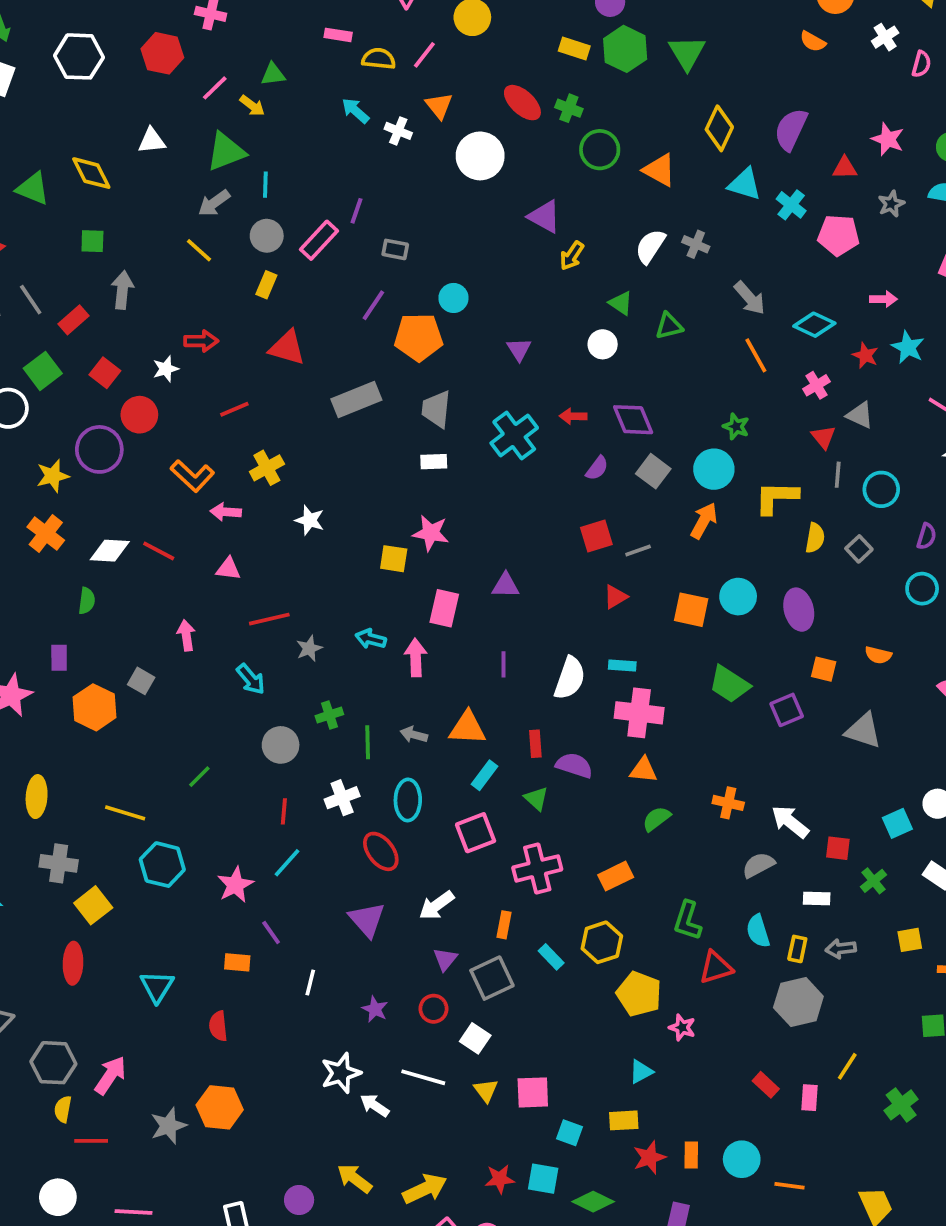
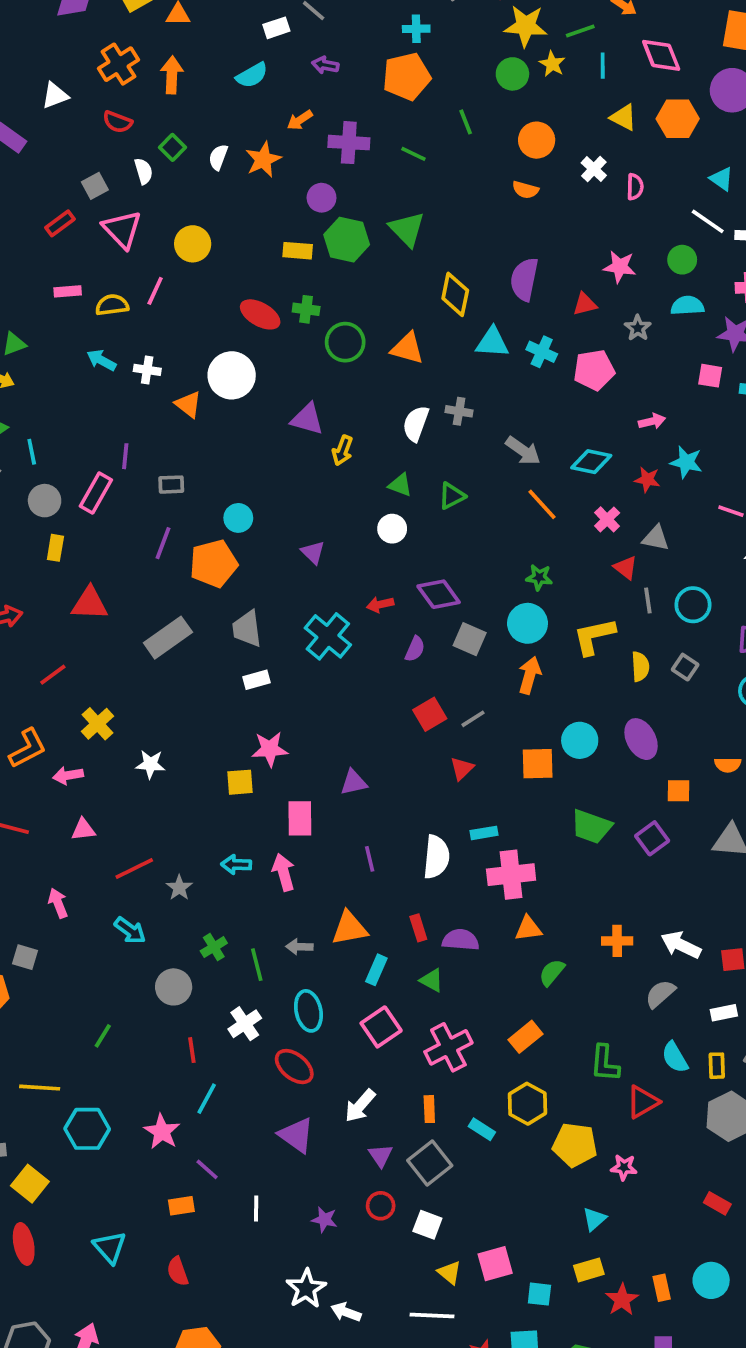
orange triangle: (439, 106) -> (188, 404), moved
orange L-shape: (192, 476) -> (28, 748), turned -57
white line: (423, 1077) -> (432, 1315), moved

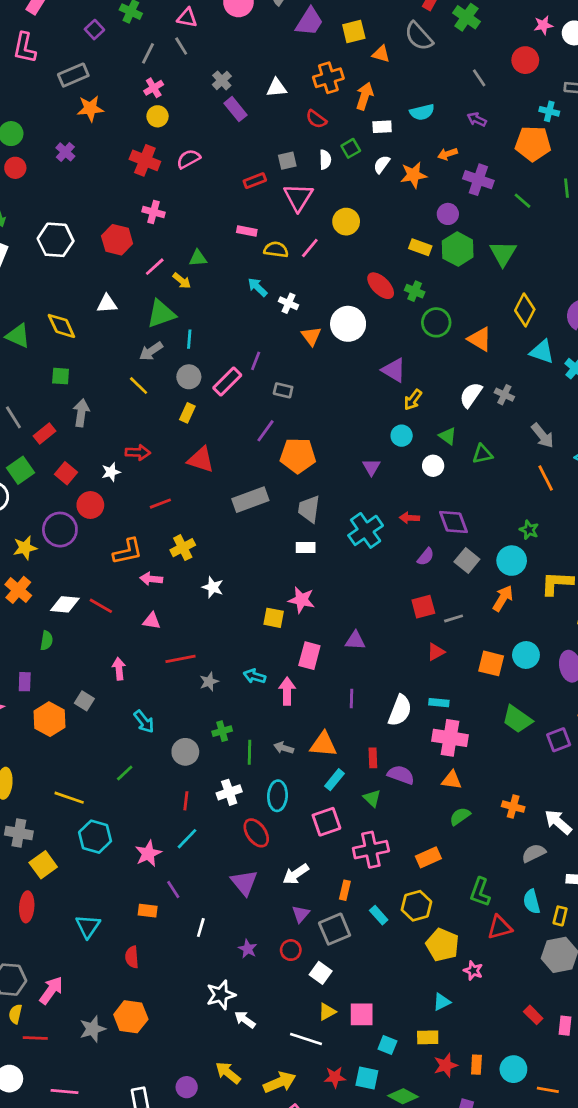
white rectangle: (276, 28) -> (382, 127), moved
cyan circle: (238, 518) -> (402, 436), moved
cyan arrow: (130, 930) -> (144, 722), moved
yellow triangle: (450, 1273) -> (327, 1012), turned 36

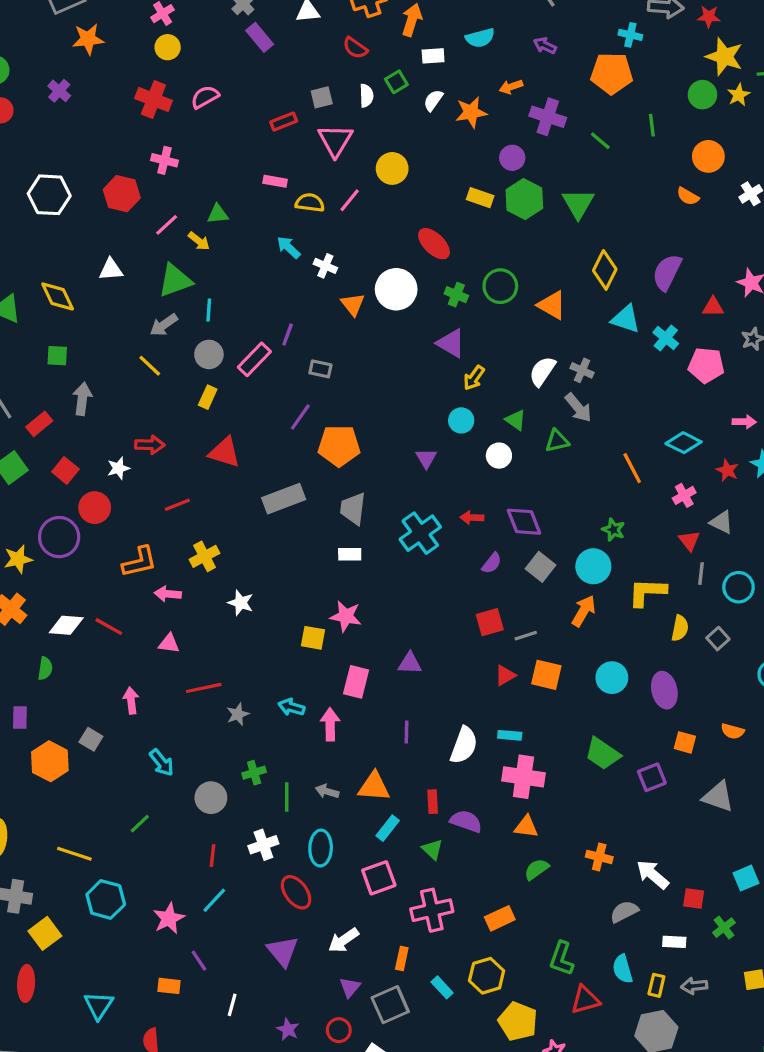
green cross: (415, 291) -> (456, 295), moved
gray arrow: (543, 436) -> (578, 408), moved
orange square: (491, 663) -> (546, 675), moved

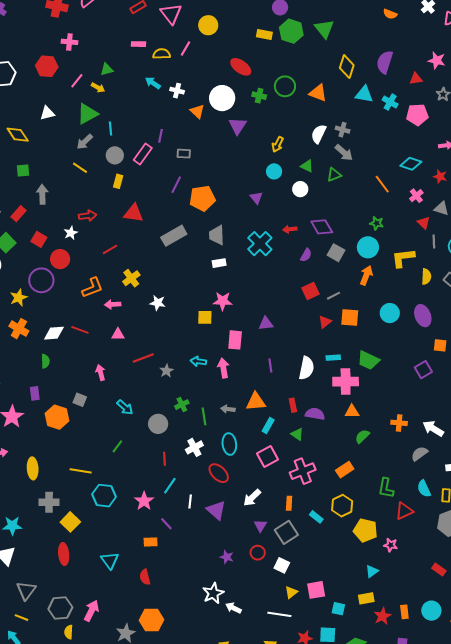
purple triangle: (451, 343) -> (237, 126), moved, turned 42
green trapezoid: (603, 754) -> (368, 360), moved
white line: (232, 1005) -> (190, 501), moved

